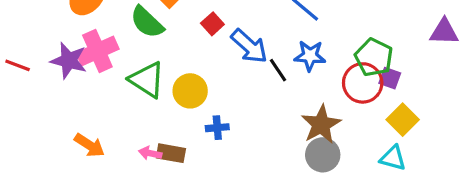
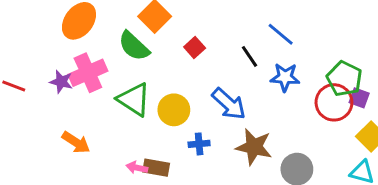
blue arrow: (249, 46) -> (229, 104), moved
purple star: (69, 61) -> (61, 82), size x0.7
black line: (278, 70) -> (249, 56), moved
brown star: (321, 124) -> (254, 147), moved, turned -30
orange arrow: (89, 145) -> (76, 142), moved

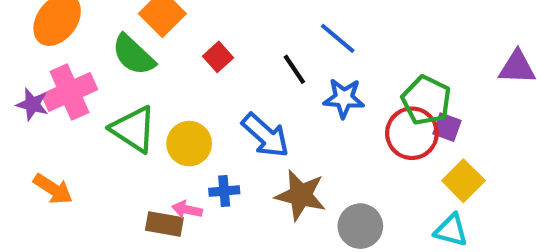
pink arrow: (137, 168) -> (187, 210), moved

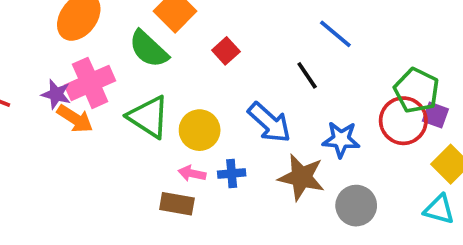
black line: (294, 69) -> (307, 75), moved
blue star: (344, 98) -> (341, 140), moved
orange arrow: (53, 189) -> (75, 119), moved
pink arrow: (187, 210) -> (192, 173), moved

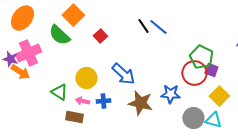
black line: (307, 75) -> (143, 26), moved
green triangle: (149, 117) -> (59, 92), moved, size x0.7
blue star: (341, 140) -> (170, 94), moved
gray circle: (356, 206) -> (193, 118), moved

